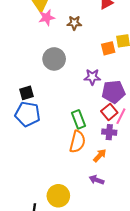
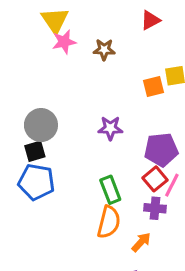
gray circle: (54, 59) -> (41, 125), moved
purple star: (92, 77) -> (110, 128), moved

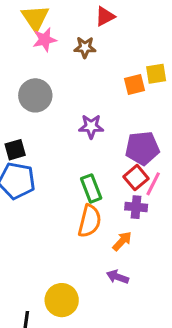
red triangle: (150, 20) -> (105, 16), moved
gray circle: (41, 125) -> (35, 95), moved

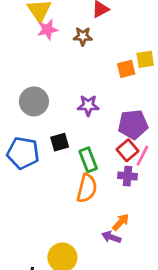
gray circle: (35, 95) -> (34, 101), moved
black square: (15, 150) -> (60, 142), moved
orange arrow: (122, 241) -> (121, 222), moved

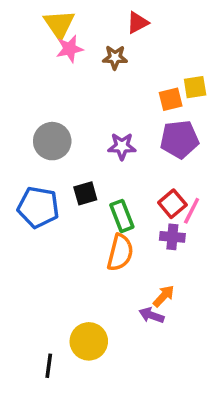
purple pentagon: (133, 124) -> (179, 139), moved

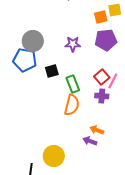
blue pentagon: (38, 207) -> (25, 60), moved
orange arrow: (164, 296) -> (97, 130), turned -112

